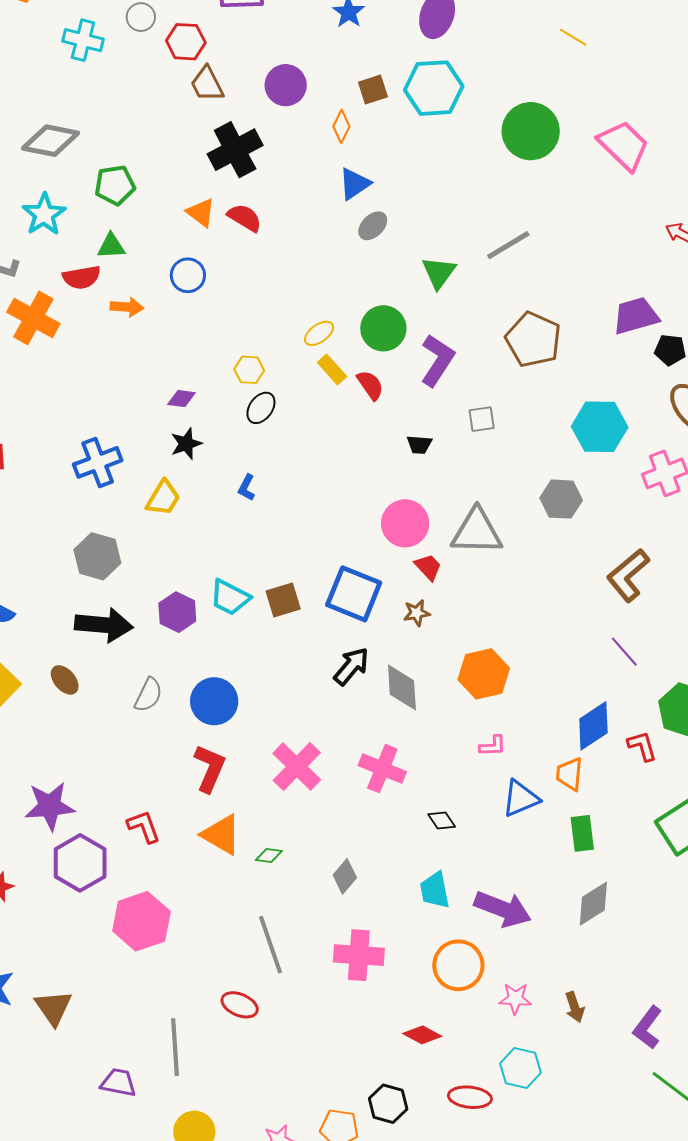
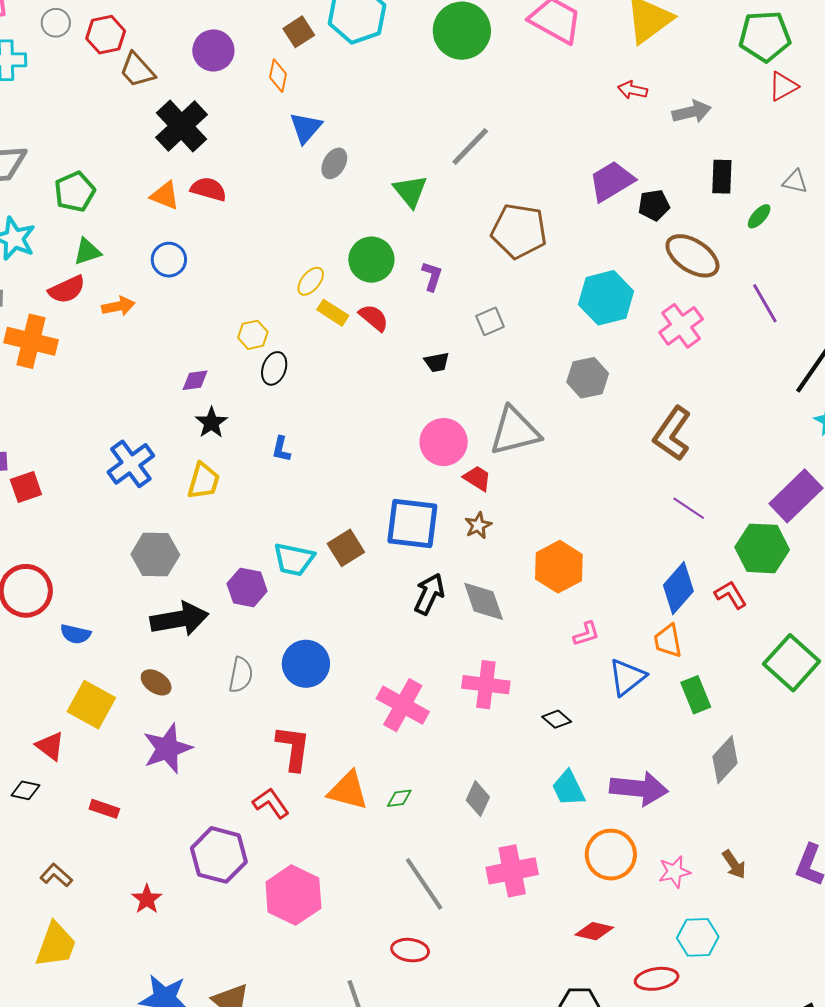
purple L-shape: (437, 360) -> (432, 276), size x0.6
red L-shape: (210, 768) -> (293, 748), moved
purple star: (50, 806) -> (167, 749), moved

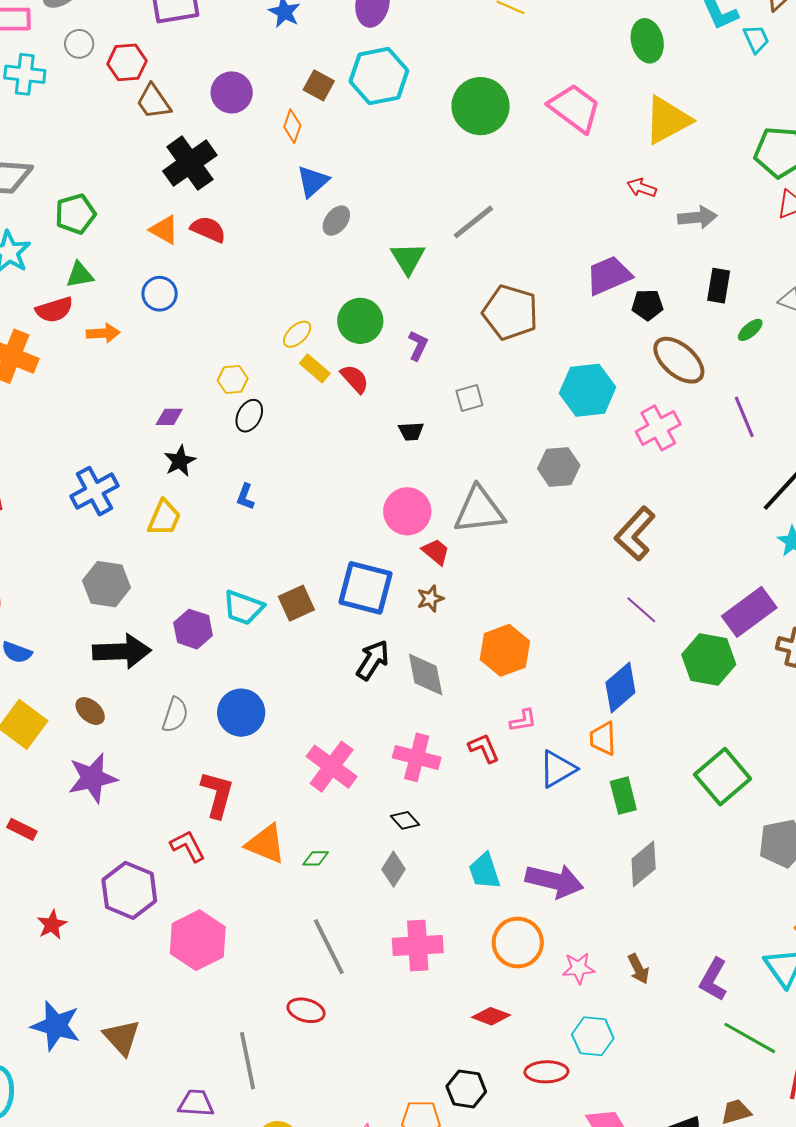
brown square: (299, 32) -> (319, 85), turned -36
red L-shape: (731, 595) -> (484, 748), moved
black diamond: (557, 719) -> (405, 820), moved

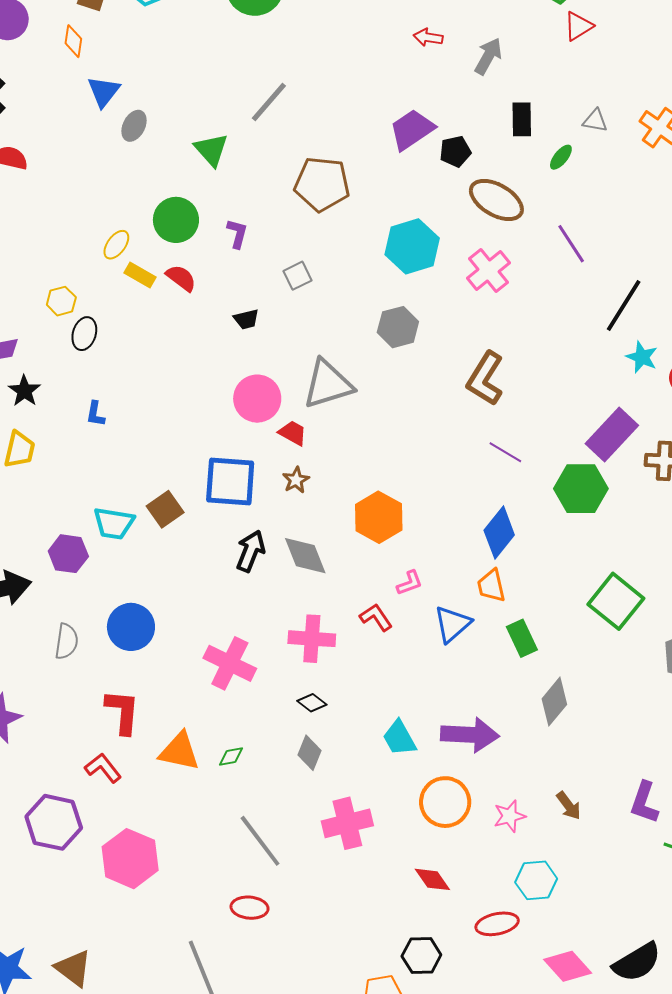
gray arrow: (697, 217) -> (488, 56), turned -45
red diamond: (491, 1016) -> (432, 879), turned 45

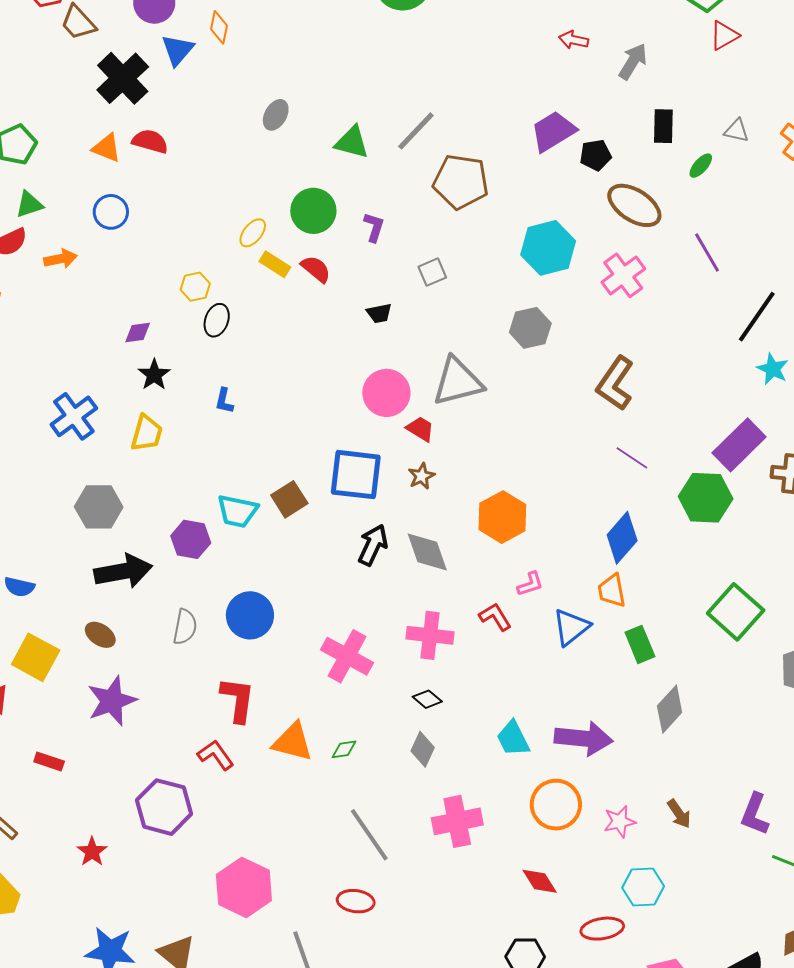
blue triangle: (104, 92) -> (178, 50), moved
gray line: (269, 102) -> (416, 131), moved
green triangle: (211, 150) -> (352, 142), turned -36
pink hexagon: (130, 859) -> (244, 887), moved

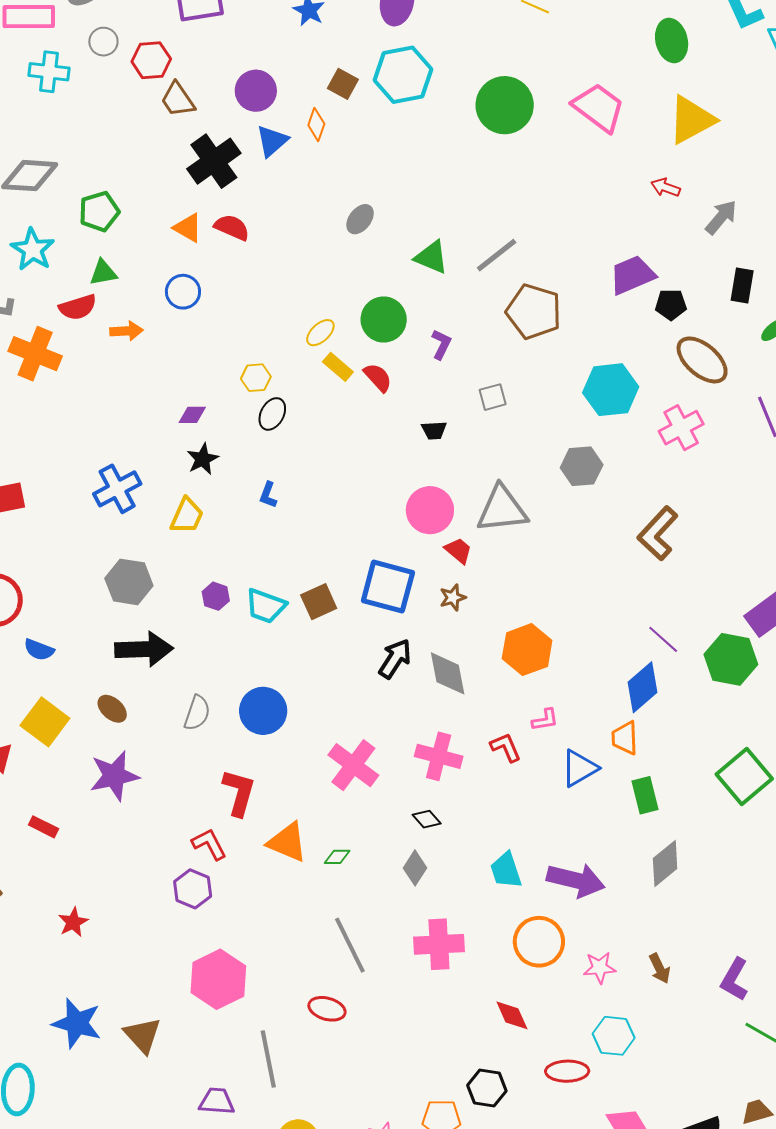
purple line: (632, 458) -> (663, 639), moved
purple hexagon: (191, 539) -> (216, 596), moved, size x0.7
purple hexagon: (164, 807) -> (193, 889), moved, size x0.7

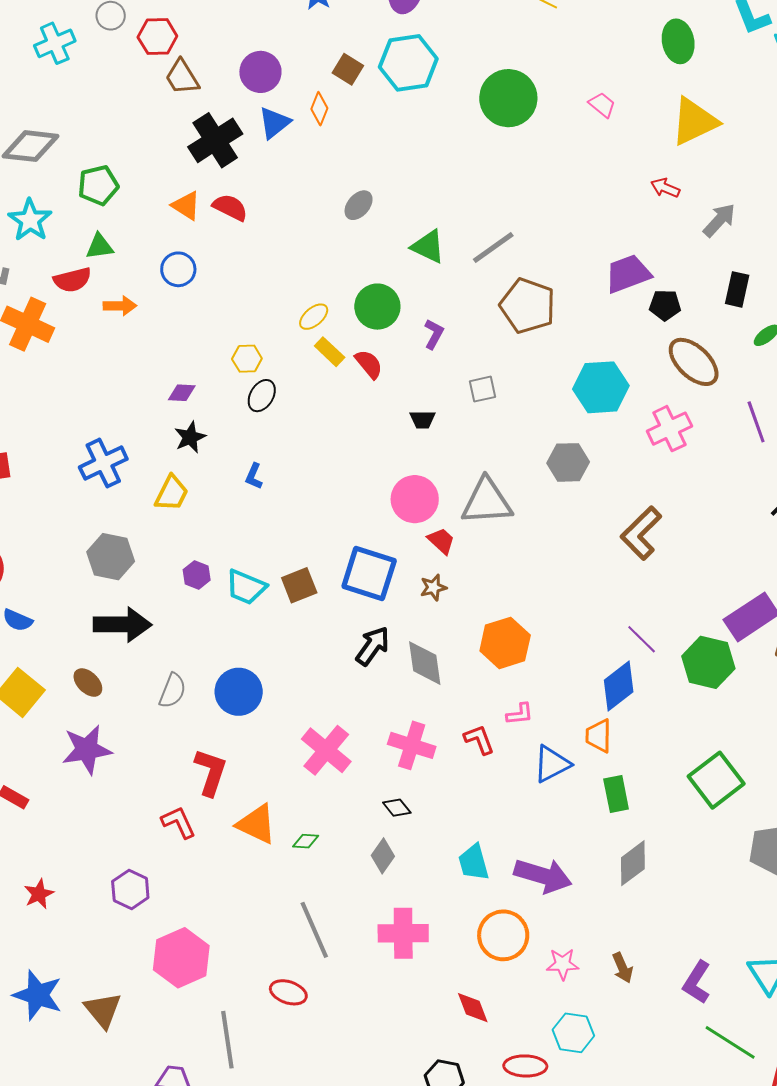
cyan cross: (49, 72) -> (55, 43), turned -33
pink trapezoid: (599, 107) -> (602, 105), size x0.5
purple hexagon: (193, 889) -> (130, 890), moved

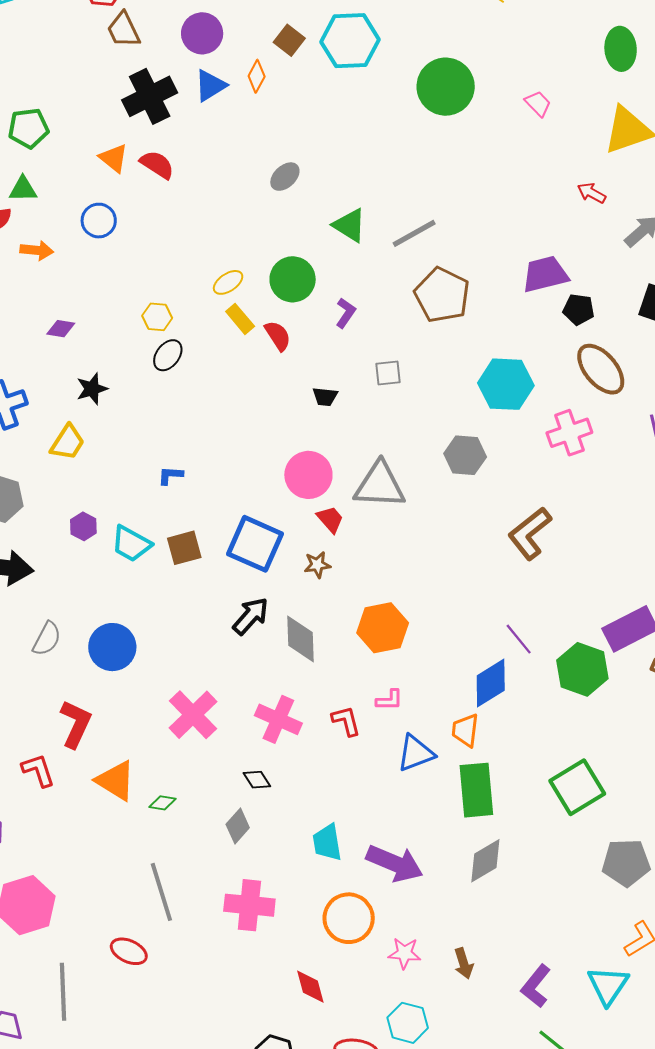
purple diamond: (182, 393) -> (61, 329), moved
blue L-shape: (254, 476) -> (170, 475), moved, turned 64
green rectangle: (616, 794) -> (476, 790), size x1.5

